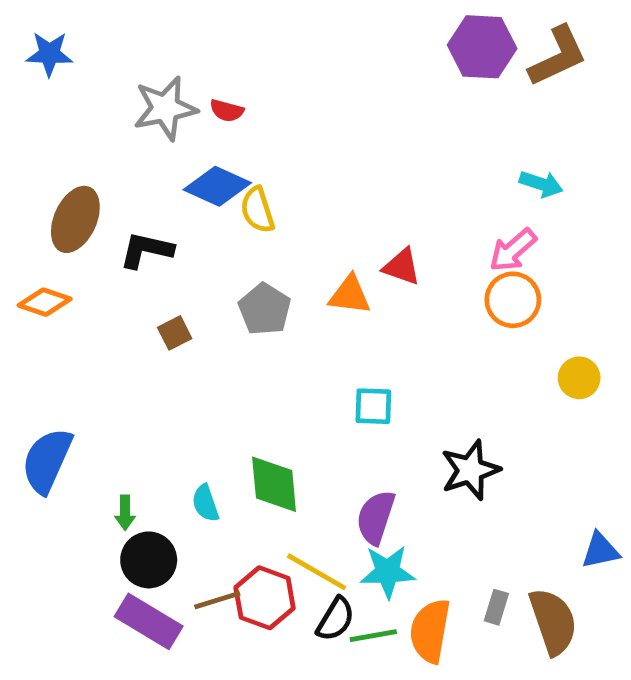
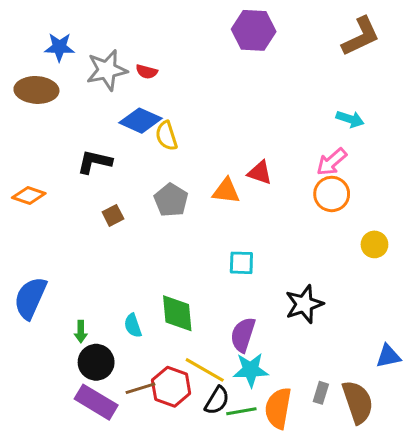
purple hexagon: (482, 47) -> (254, 30), moved
blue star: (49, 54) -> (59, 47), moved
brown ellipse: (75, 219) -> (36, 90), moved, turned 69

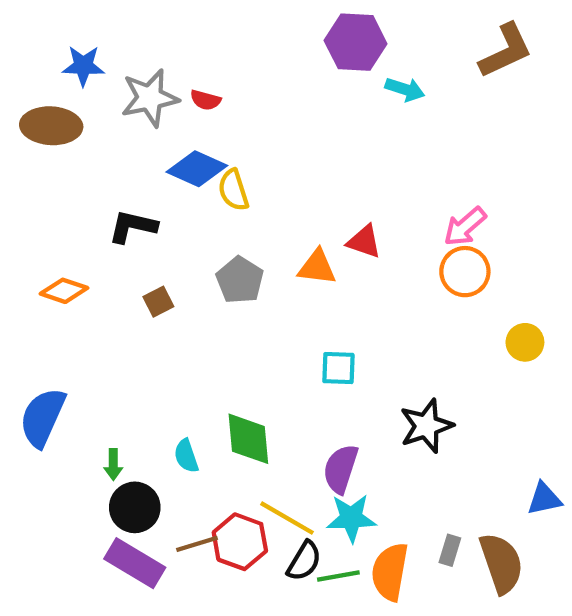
cyan arrow: (350, 119) -> (405, 89), moved
orange diamond: (29, 196) -> (64, 291), moved

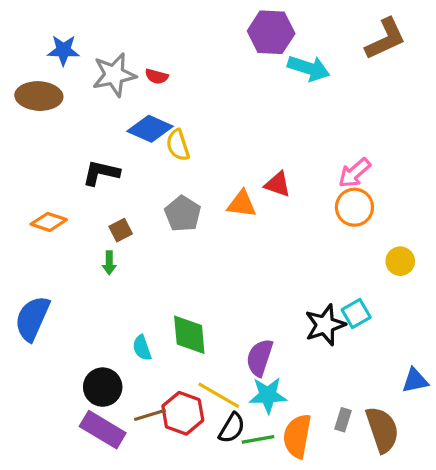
cyan arrow: (405, 89) -> (309, 68), size x1.4
cyan square: (338, 368) -> (356, 313), moved, turned -32
green arrow: (113, 465) -> (109, 263), moved

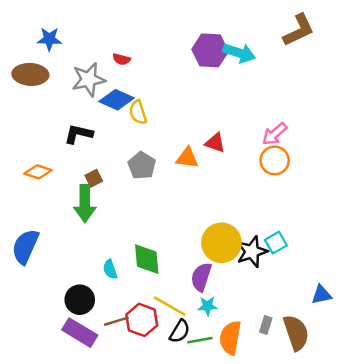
purple hexagon: (271, 32) -> (210, 50), moved
gray star: (114, 75) -> (89, 79), moved
yellow circle: (400, 261) -> (221, 243), moved, size x1.8
green arrow: (109, 263) -> (85, 204), size x2.0
cyan star: (268, 395) -> (208, 306), size x0.7

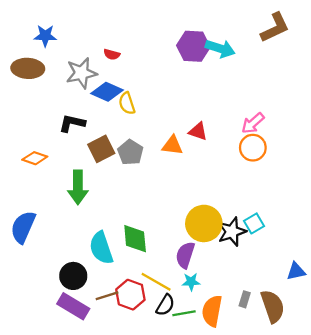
brown square: (94, 178) -> (101, 149), moved, size x1.6
cyan semicircle: (110, 269) -> (101, 248), size x1.8

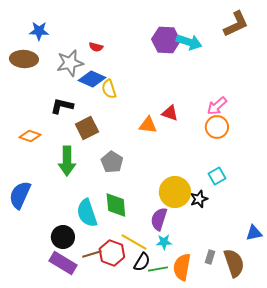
gray pentagon: (130, 152) -> (112, 162), moved
cyan square: (254, 223) -> (217, 176), moved
black star: (232, 232) -> (199, 199), size x0.7

